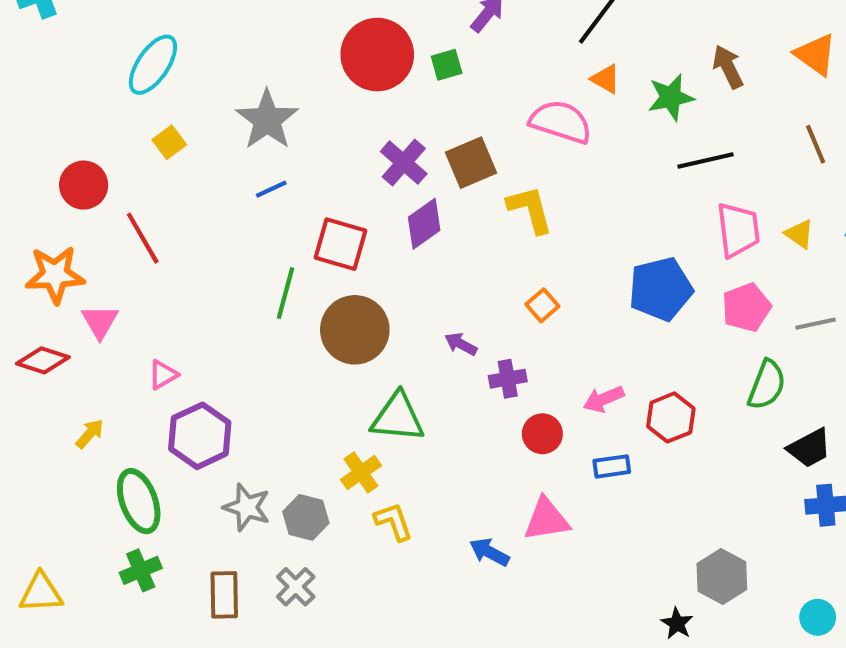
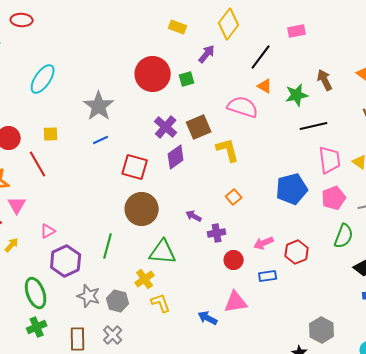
yellow square: (169, 142) -> (51, 134), moved, turned 35
green line: (285, 293) -> (108, 246), moved
yellow arrow: (90, 434) -> (12, 245), moved

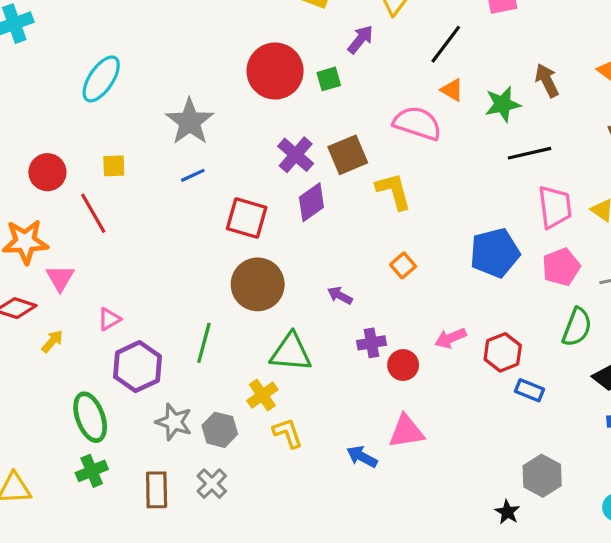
purple cross: (217, 233) -> (371, 343), moved
blue rectangle: (268, 276) -> (530, 390), moved, turned 30

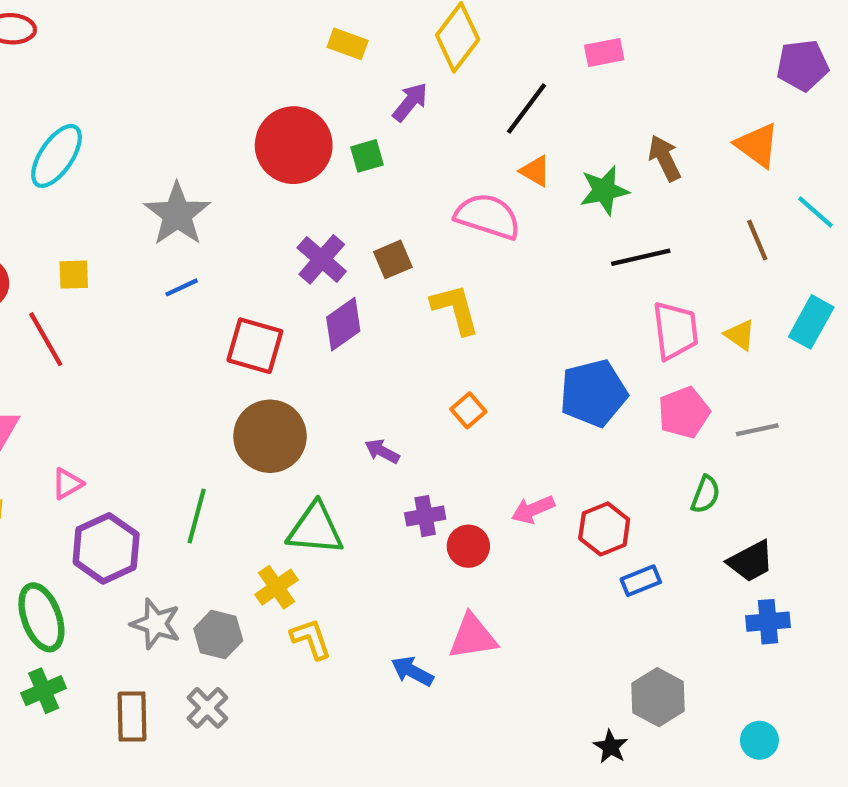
brown square: (348, 155) -> (393, 259), size x0.7
green semicircle: (577, 327) -> (706, 494), size x0.7
blue rectangle: (530, 390) -> (641, 581), turned -44

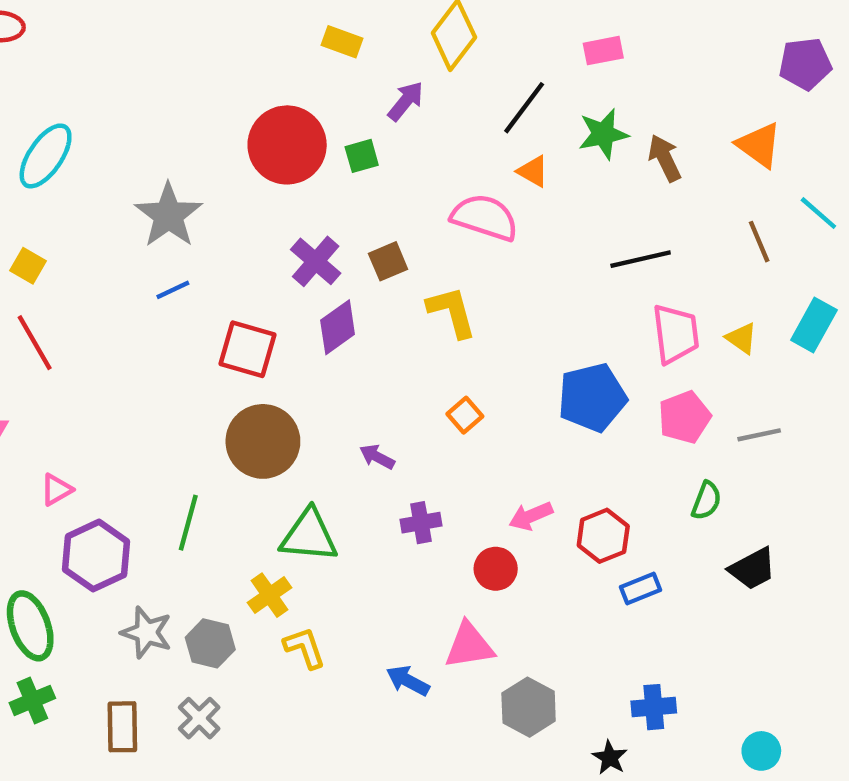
green star: (604, 190) -> (603, 134), moved
yellow square: (74, 275) -> (28, 266), moved, turned 32
red circle: (468, 546) -> (496, 569), moved
blue cross: (768, 622) -> (654, 707), moved
gray hexagon: (658, 697) -> (529, 707), moved

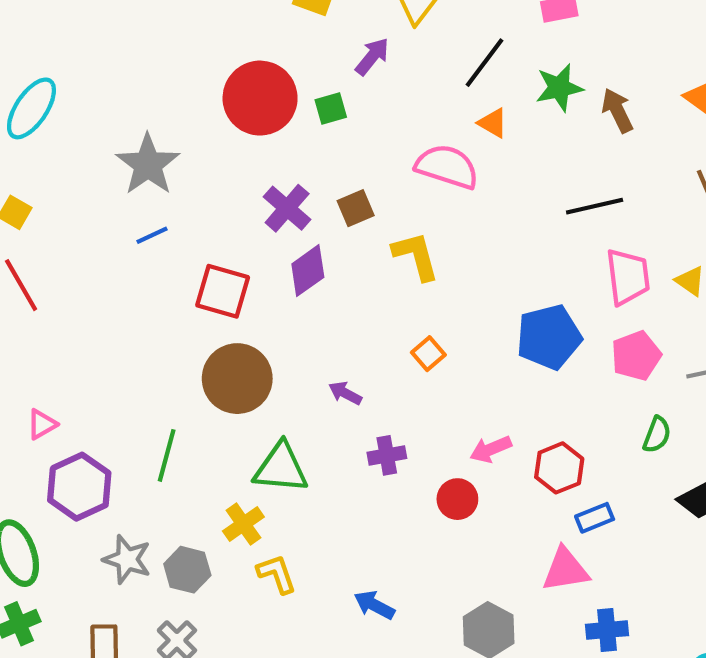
pink triangle: (469, 646) -> (565, 570), moved

